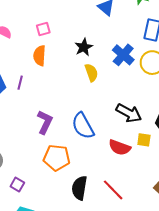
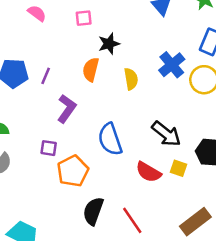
black star: (84, 47) -> (109, 44), moved
orange semicircle: (39, 56) -> (91, 70), moved
purple L-shape: (45, 122) -> (67, 109), moved
orange pentagon: (57, 158) -> (73, 171), turned 30
purple square: (17, 184) -> (49, 148), moved, turned -32

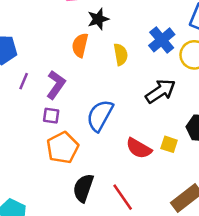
purple line: (46, 76) -> (24, 81), moved
black arrow: (166, 134) -> (160, 91), moved, turned -72
blue semicircle: (110, 139) -> (100, 115), turned 48
purple square: (49, 148) -> (51, 116), moved

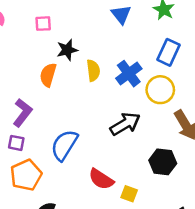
yellow semicircle: (121, 54) -> (93, 70), moved
yellow square: (169, 144) -> (129, 194), moved

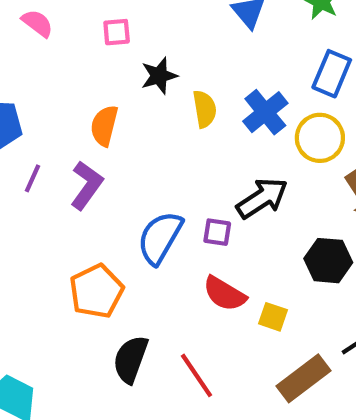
orange semicircle: (48, 75) -> (104, 126), moved
purple square: (16, 143) -> (217, 232), moved

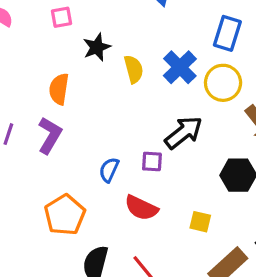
blue semicircle: (160, 238) -> (109, 170), size x0.6
red semicircle: (224, 294) -> (141, 208), moved

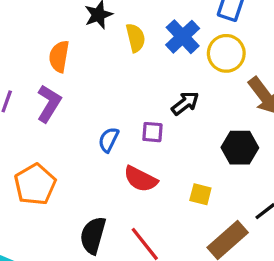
black arrow: (184, 133) -> (185, 103), size x0.7
orange pentagon: (65, 215) -> (35, 184), moved

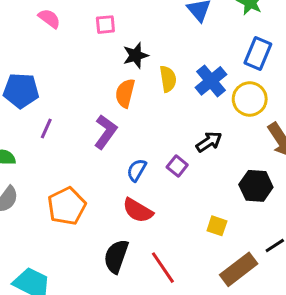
orange semicircle: (59, 56) -> (125, 93), moved
purple L-shape: (49, 103) -> (106, 132), moved
purple square: (152, 132) -> (177, 166), turned 30
red semicircle: (141, 179) -> (138, 210), moved

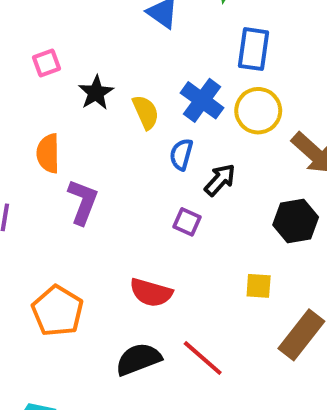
orange semicircle: (125, 93) -> (48, 153), moved
blue semicircle: (137, 170) -> (181, 154), moved
black semicircle: (116, 256) -> (138, 359), turned 64

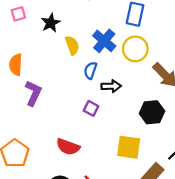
black star: (96, 93) -> (51, 23), moved
black arrow: (220, 180) -> (111, 86), turned 42
yellow square: (259, 286) -> (129, 147), size x1.6

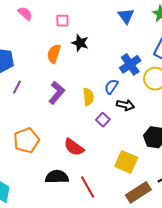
black star: (51, 23) -> (80, 43), moved, turned 30
yellow semicircle: (72, 45) -> (88, 97), moved
orange semicircle: (16, 65) -> (54, 54), moved

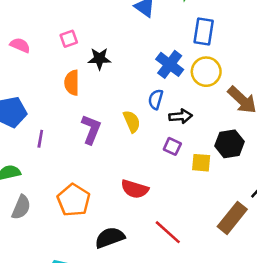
purple square: (103, 120) -> (172, 146), moved
yellow square: (126, 162) -> (201, 163), moved, size x0.7
black semicircle: (57, 177) -> (110, 238), moved

